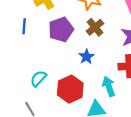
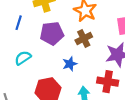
cyan semicircle: (38, 79) -> (23, 58), moved

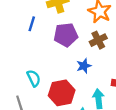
cyan semicircle: (23, 58) -> (34, 78), moved, turned 98

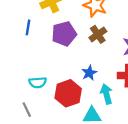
blue star: (84, 66) -> (89, 73), moved
cyan semicircle: (34, 78) -> (38, 82), turned 119

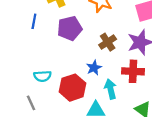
brown cross: (98, 34) -> (108, 42), moved

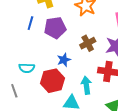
blue line: (34, 21) -> (30, 23), moved
blue star: (94, 68) -> (64, 60), moved

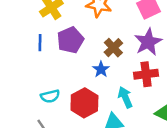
blue star: (64, 60) -> (101, 69), moved

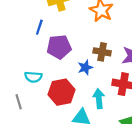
purple pentagon: (70, 40) -> (59, 47), moved
brown cross: (113, 48) -> (102, 52), turned 36

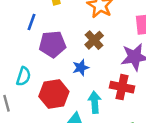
brown cross: (102, 52) -> (94, 40), moved, turned 36
cyan semicircle: (33, 77) -> (23, 76), turned -78

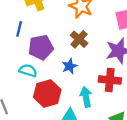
cyan semicircle: (23, 76) -> (28, 71), moved, turned -84

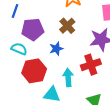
red cross: (110, 80) -> (91, 65), turned -30

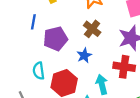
cyan semicircle: (19, 49) -> (39, 71), moved, turned -112
red cross: (91, 65) -> (124, 67), turned 36

